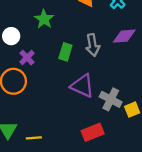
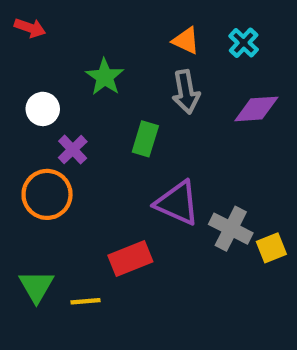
gray arrow: (93, 45) -> (186, 92), moved
red rectangle: (93, 132) -> (130, 259), moved

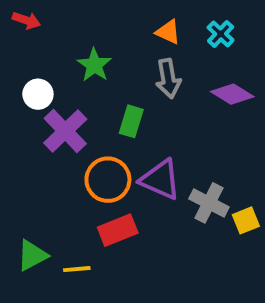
purple diamond: (256, 109) -> (232, 94), turned 36
purple cross: (73, 150) -> (65, 131), size x1.6
orange circle: (47, 194) -> (108, 180), moved
green triangle: (36, 286) -> (32, 255), turned 32

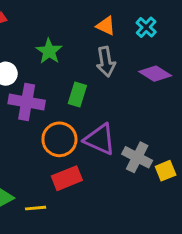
purple cross: (65, 131) -> (27, 102), turned -36

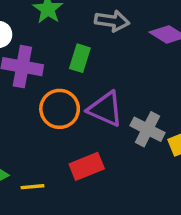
gray arrow: (106, 62) -> (112, 21), turned -72
red rectangle: (67, 178) -> (87, 166), moved

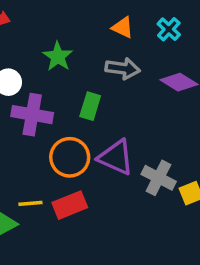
red rectangle: (87, 166) -> (70, 205), moved
yellow line: (33, 187) -> (30, 203), moved

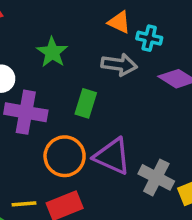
cyan cross: (169, 29) -> (149, 38), moved, turned -30

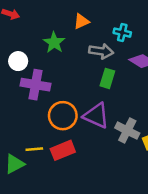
orange triangle: (119, 22) -> (81, 21), moved, turned -49
green rectangle: (86, 103) -> (107, 78), moved

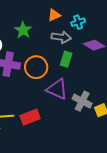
orange triangle: (81, 21) -> (54, 15), moved
cyan cross: (122, 33) -> (78, 22), turned -32
orange circle: (63, 116) -> (36, 67), moved

